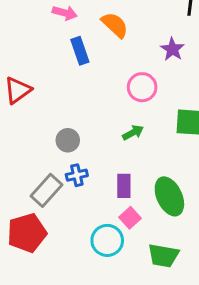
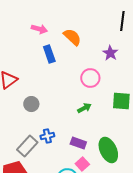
gray circle: (68, 140) -> (31, 104), moved
purple rectangle: (124, 186) -> (78, 143), turned -70

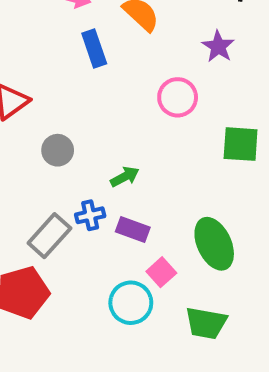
green arrow: (84, 108) -> (125, 177), moved
purple rectangle: (78, 143) -> (133, 230), moved

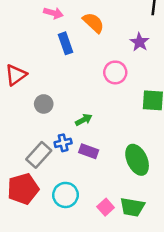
pink square: (161, 272) -> (106, 207), moved
cyan circle: (131, 303) -> (66, 195), moved

